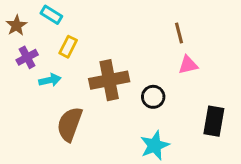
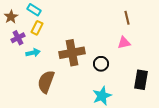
brown line: (179, 33) -> (127, 18), moved
yellow rectangle: (68, 47) -> (37, 28), moved

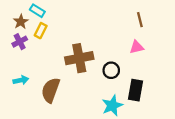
brown star: (11, 17) -> (21, 22), moved
cyan arrow: (33, 53) -> (21, 80), moved
black rectangle: (141, 80) -> (135, 90), moved

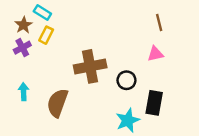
cyan arrow: (21, 80) -> (24, 92), turned -80

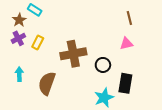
yellow rectangle: (46, 35) -> (38, 43), moved

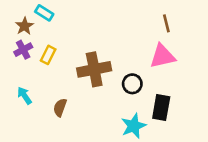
pink triangle: (126, 44) -> (162, 56), size x1.5
cyan arrow: (19, 74) -> (24, 96), turned -32
brown semicircle: (47, 83) -> (60, 107), size x0.6

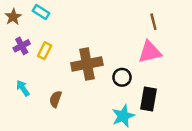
brown star: (24, 26) -> (13, 17), moved

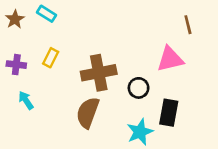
brown line: (153, 22) -> (188, 25), moved
purple cross: (22, 46) -> (16, 65), moved, turned 35
brown semicircle: (56, 99) -> (88, 113), moved, size x1.6

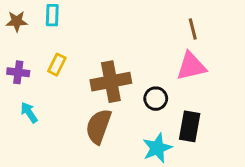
cyan rectangle: (47, 14) -> (52, 15), turned 60
brown star: (15, 19) -> (17, 21), turned 30
brown line: (188, 25) -> (193, 29), moved

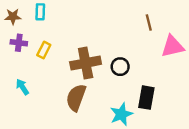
pink triangle: (191, 66) -> (173, 46), moved
purple cross: (18, 72) -> (19, 43), moved
black circle: (156, 99) -> (120, 67), moved

